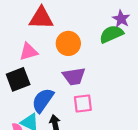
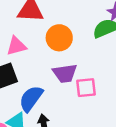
pink square: (83, 104) -> (86, 88), moved

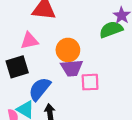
orange circle: (59, 38) -> (68, 50), moved

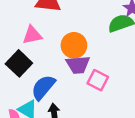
black square: (17, 67) -> (19, 63), turned -30
pink square: (90, 82) -> (98, 80), turned 30

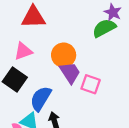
purple trapezoid: (78, 65) -> (70, 73), turned -110

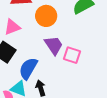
orange circle: (64, 55) -> (46, 16), moved

